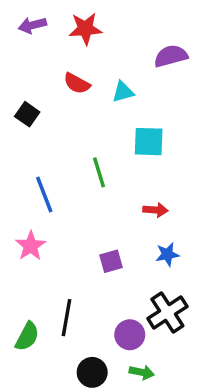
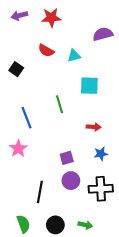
black cross: (167, 313) -> (101, 189), turned 30
purple circle: (130, 335) -> (71, 181), moved
green semicircle: (27, 336) -> (23, 224), moved, turned -48

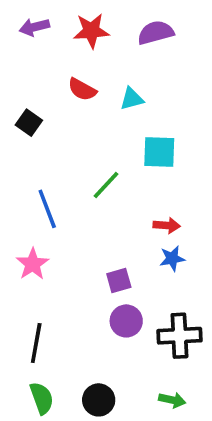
purple semicircle: (103, 34) -> (156, 33), moved
green line: (60, 104) -> (106, 185), turned 60
blue star: (101, 154) -> (172, 259), moved
black line: (40, 192) -> (36, 343), moved
green arrow: (85, 225) -> (172, 400), moved

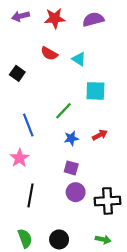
cyan triangle: (132, 99) -> (79, 59), turned 48
red arrow: (167, 225) -> (100, 135), turned -32
blue star: (172, 259) -> (71, 138), moved
purple square: (119, 281) -> (71, 168), turned 32
black line: (36, 343) -> (30, 195), moved

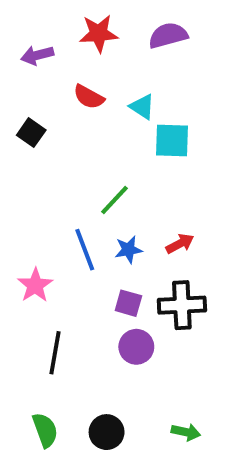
purple arrow: (21, 16) -> (37, 55), moved
cyan square: (95, 91) -> (172, 141), moved
blue line: (28, 125) -> (85, 250), moved
black cross: (108, 201) -> (182, 305), moved

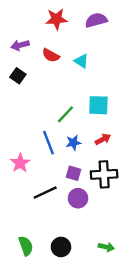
purple arrow: (37, 55) -> (20, 45), moved
cyan square: (172, 141) -> (98, 105), moved
black line: (55, 353) -> (45, 193), moved, turned 55

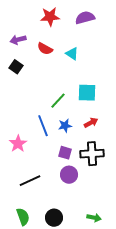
black line: (45, 193) -> (30, 181), moved

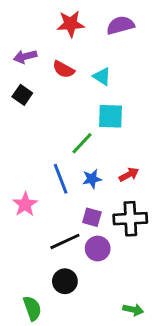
cyan square: (87, 93) -> (110, 116), moved
black line: (30, 181) -> (65, 241), moved
black circle: (54, 218) -> (65, 281), moved

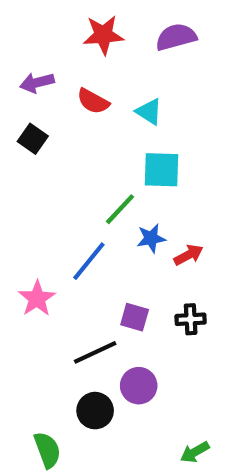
blue line: (61, 179) -> (89, 261), turned 60
blue star: (92, 179) -> (151, 238), moved
black cross: (130, 219) -> (191, 319), size x0.6
purple circle: (98, 249) -> (139, 386), moved
green arrow: (133, 310) -> (195, 452), turned 138

